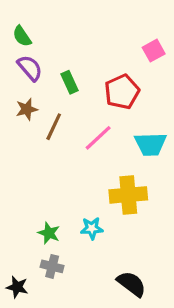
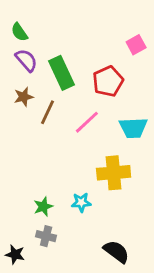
green rectangle: (70, 82) -> (62, 73), size x1.6
green star: (49, 233) -> (43, 207), turned 30

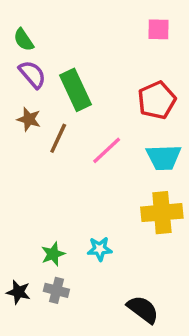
pink square: (136, 45) -> (158, 29), moved, turned 30
red pentagon: (108, 81) -> (157, 100), moved
brown star: (24, 97) -> (29, 119), turned 30
yellow cross: (114, 173) -> (162, 213), moved
black star: (15, 254) -> (18, 292), moved

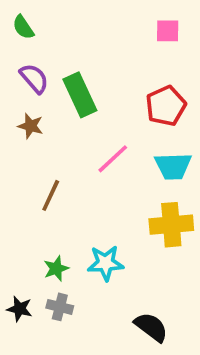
green semicircle: (24, 40) -> (23, 27), moved
brown line: (58, 138) -> (51, 195), moved
cyan star: (100, 249) -> (105, 263), size x1.4

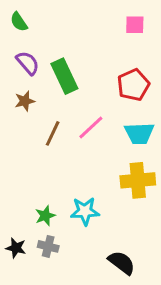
brown star: (31, 126) -> (25, 101), turned -30
brown line: (51, 195) -> (53, 133), moved

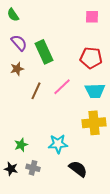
red pentagon: (133, 85) -> (91, 58), turned 30
green star: (45, 216) -> (21, 145), moved
black semicircle: (122, 263) -> (78, 169), moved

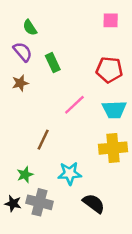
green semicircle: (13, 15) -> (30, 28), moved
green rectangle: (44, 52) -> (53, 63), size x0.7
brown line: (36, 91) -> (43, 140), moved
gray cross: (33, 168) -> (39, 202), size x1.5

